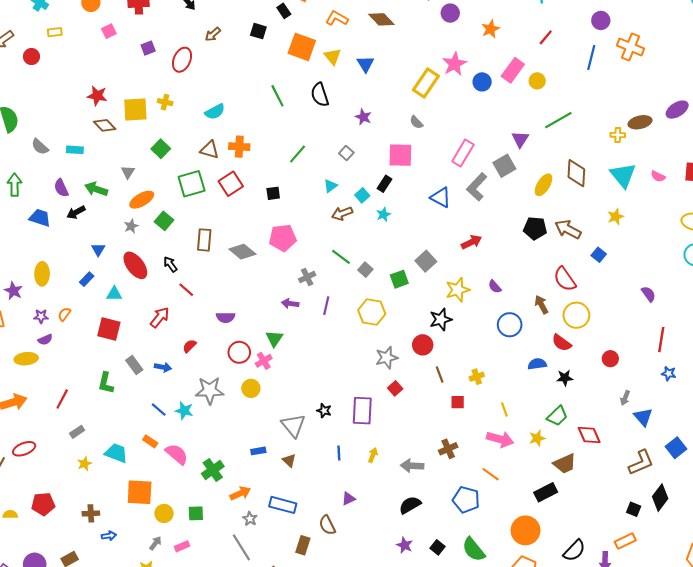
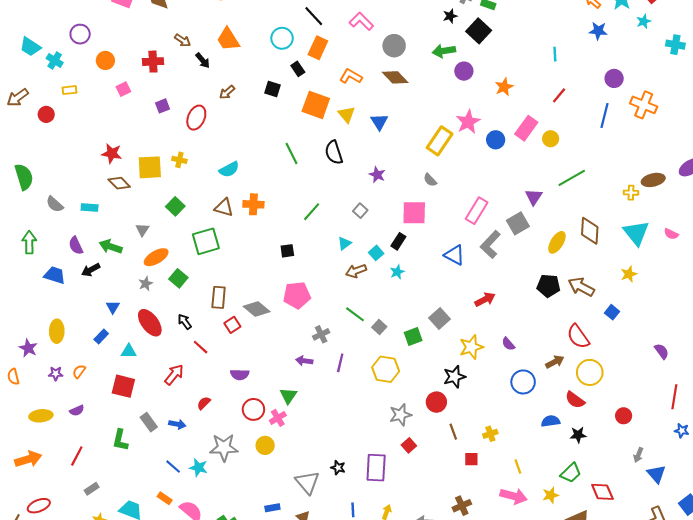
red square: (231, 184) -> (232, 325), moved, size x0.7
brown arrow: (541, 305) -> (555, 362), turned 90
purple semicircle: (45, 340) -> (77, 411), moved

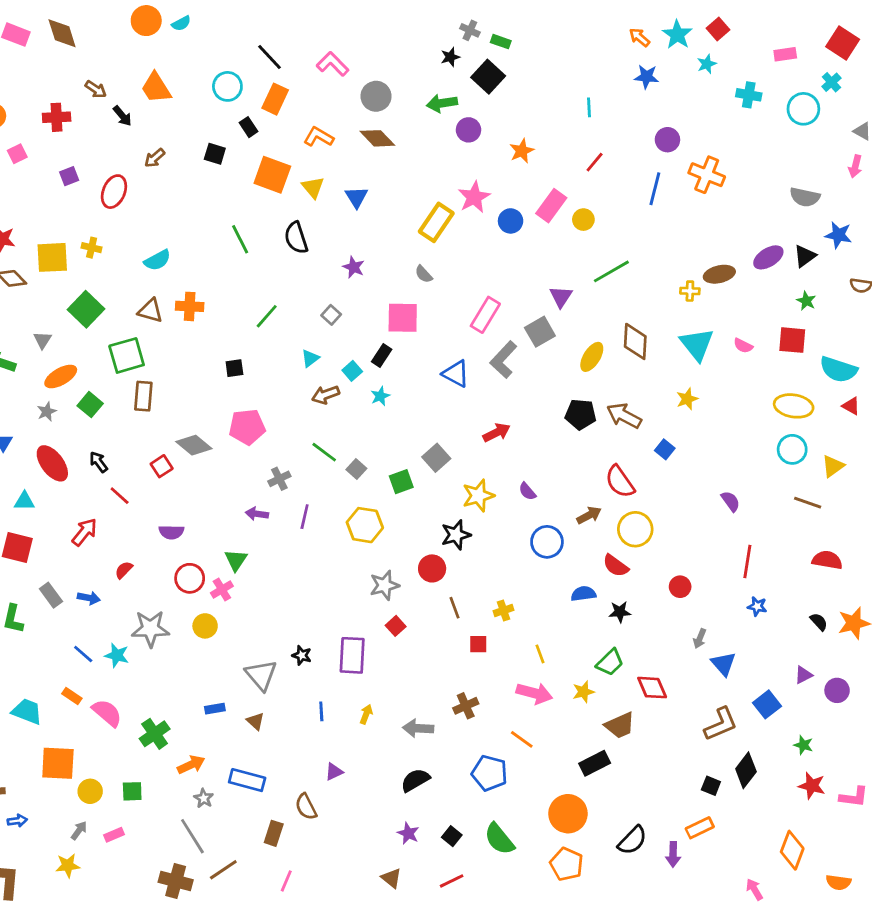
green square: (175, 206) -> (86, 309), size x1.4
brown rectangle: (219, 297) -> (143, 396), moved

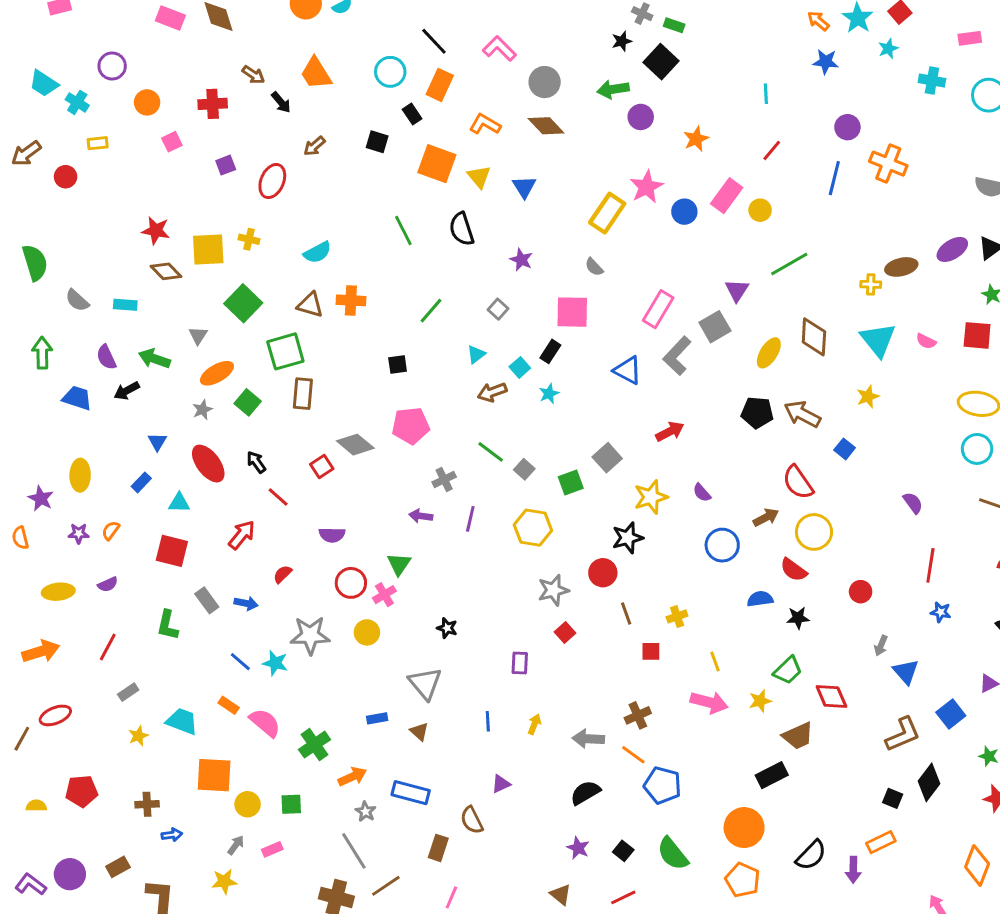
black star: (302, 655) -> (447, 628), moved
purple rectangle: (352, 655) -> (520, 663), size x0.6
orange line: (522, 739) -> (633, 755), moved

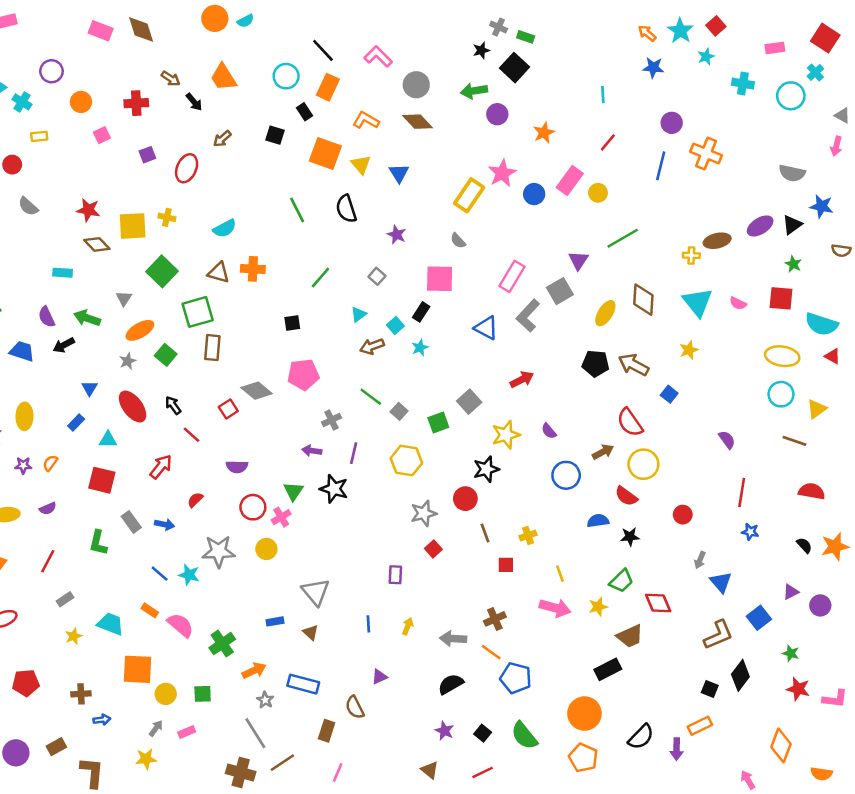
gray semicircle: (77, 300) -> (28, 206), moved
black star: (447, 628) -> (334, 489), moved, size x1.6

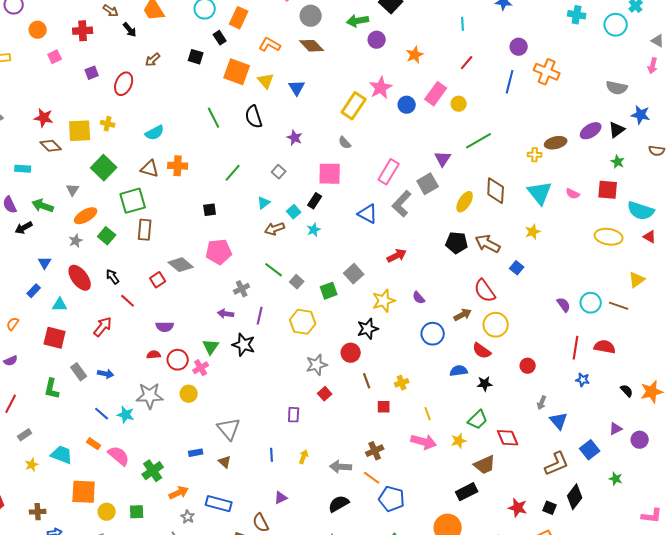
cyan circle: (781, 394) -> (591, 303), moved
red semicircle: (812, 491) -> (605, 347), moved
red semicircle: (195, 500) -> (154, 355), moved, turned 40
red star: (798, 689) -> (518, 508), moved

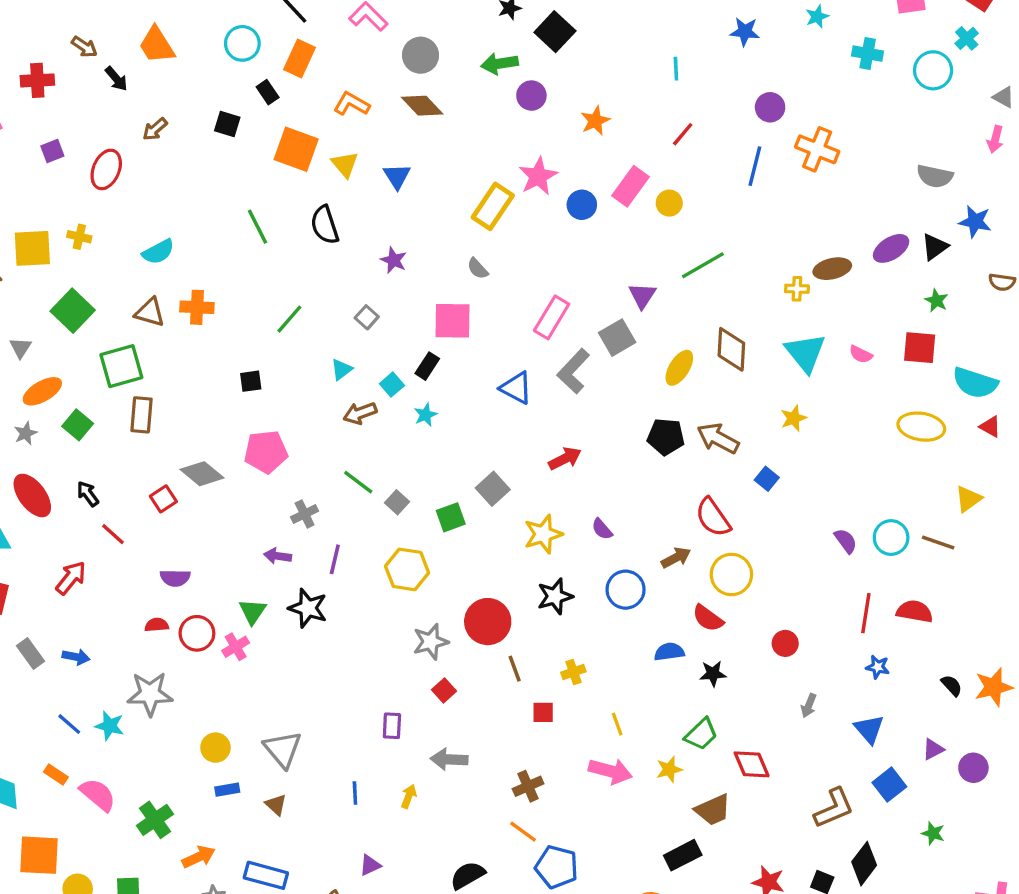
black star: (368, 329) -> (555, 596), moved
red circle: (351, 353) -> (488, 622), size x1.4
yellow circle: (189, 394) -> (215, 748), moved
blue triangle: (559, 421) -> (869, 729), moved
gray arrow: (341, 467) -> (449, 759), moved

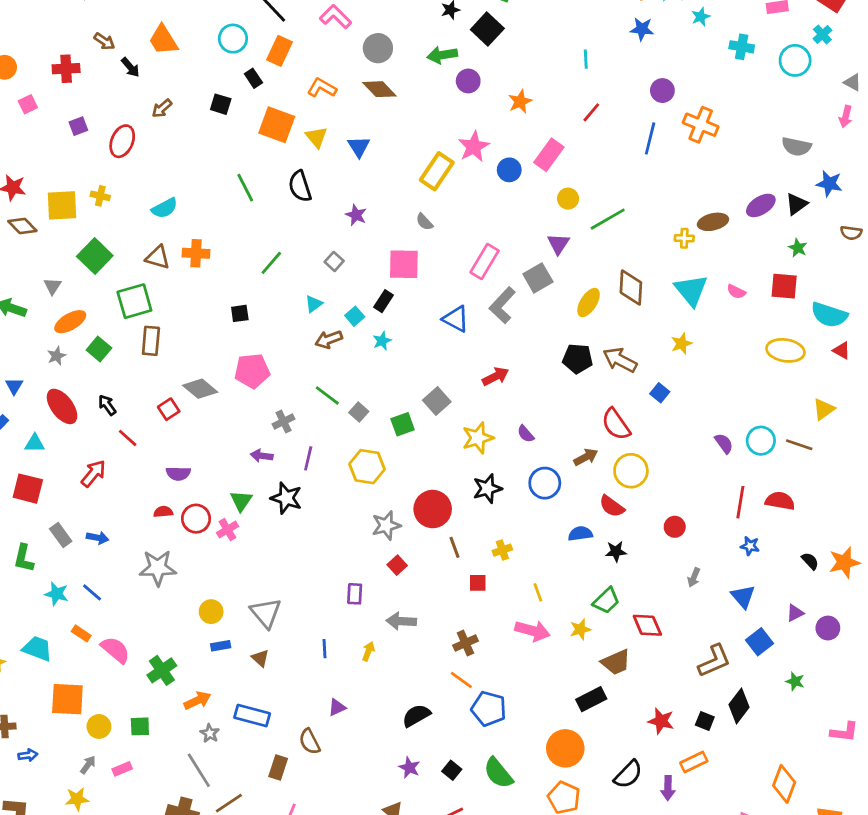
yellow circle: (669, 203) -> (568, 199), moved
cyan star: (110, 726) -> (57, 594), moved

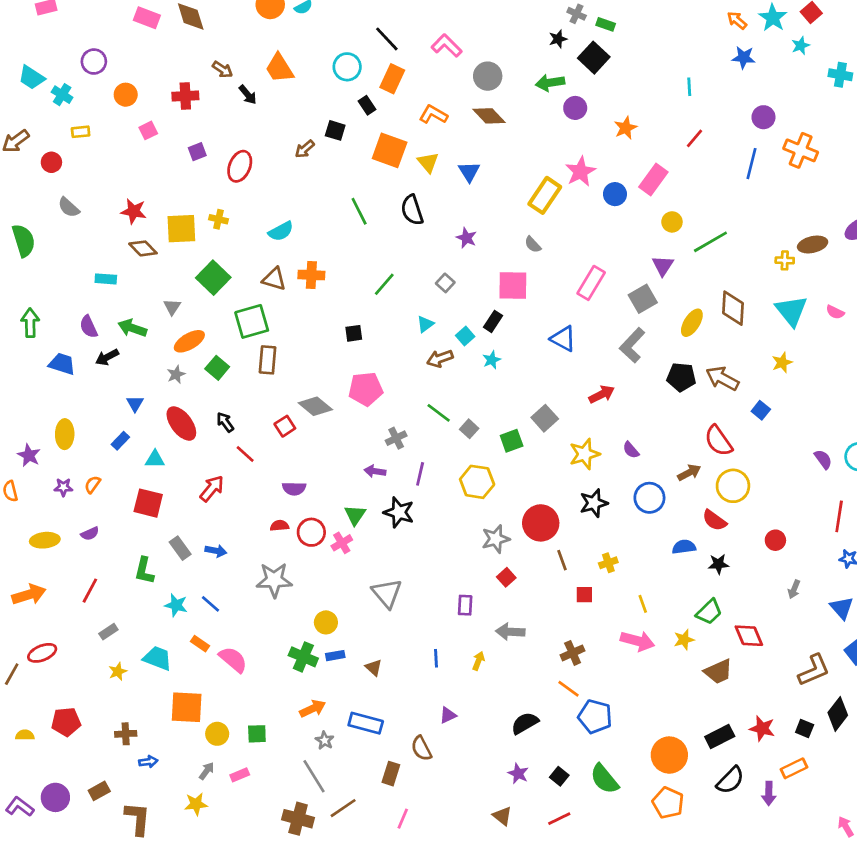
brown arrow: (162, 108) -> (305, 149), moved
gray L-shape: (502, 305) -> (632, 345), moved
gray triangle: (266, 613) -> (387, 593), moved
green cross: (162, 670) -> (303, 657), moved, turned -32
black rectangle: (591, 699) -> (720, 736), moved

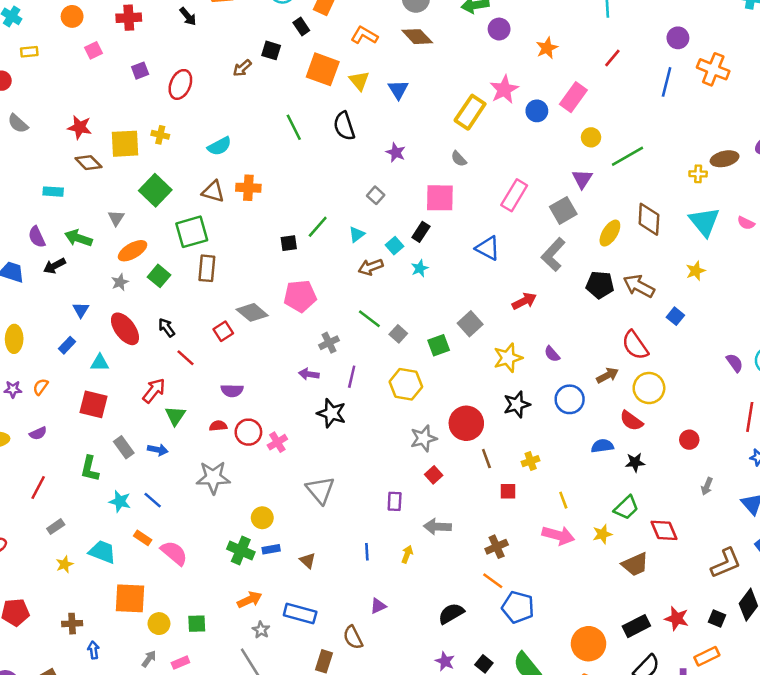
green line: (384, 284) -> (318, 227), moved
green triangle: (355, 515) -> (175, 416), moved
blue arrow: (148, 762) -> (93, 650), turned -90

